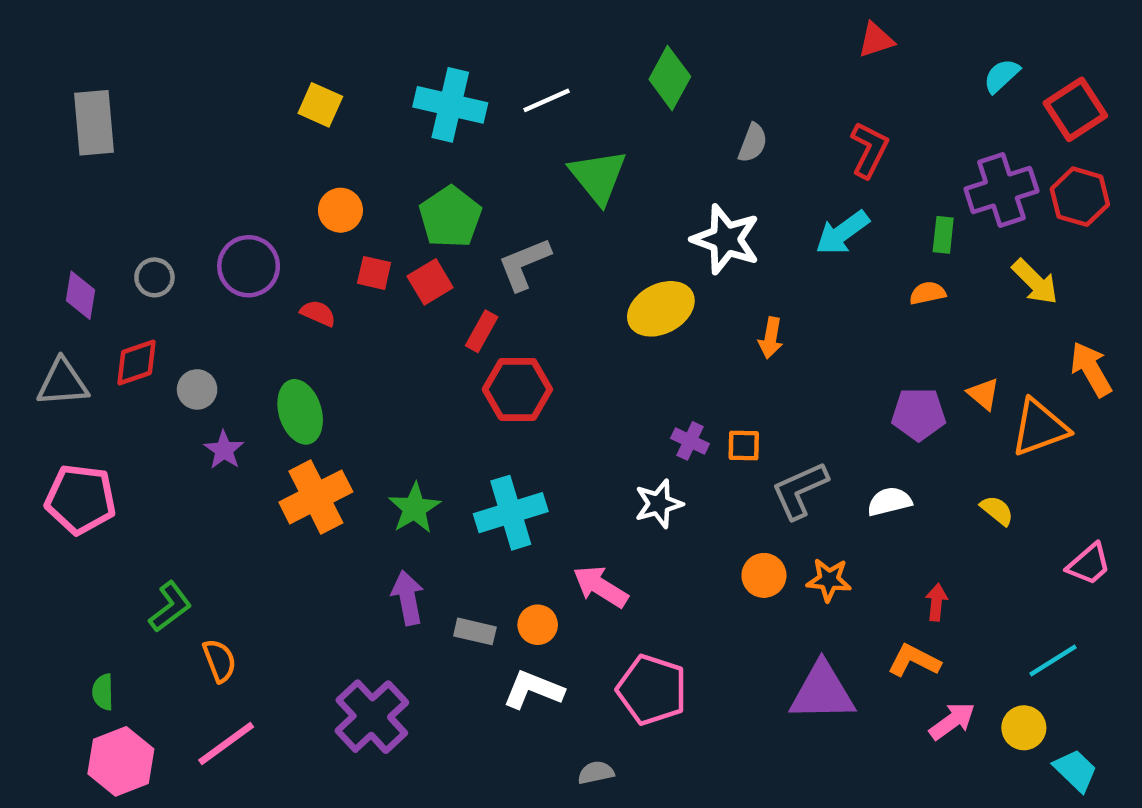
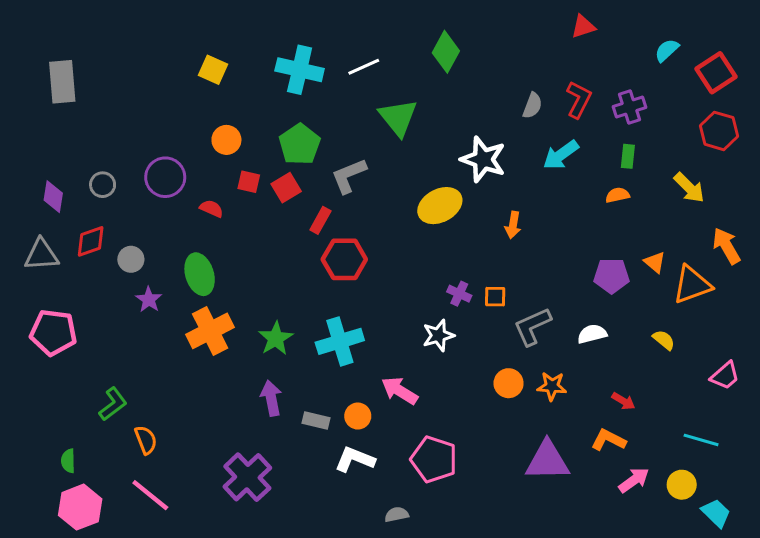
gray semicircle: (753, 143) -> (532, 106), moved
purple cross: (1001, 190) -> (629, 107), moved, size x0.7
red arrow: (936, 602) -> (623, 401), turned 115
cyan line: (1053, 661) -> (701, 440), turned 48
pink line: (226, 743) -> (150, 495), turned 75

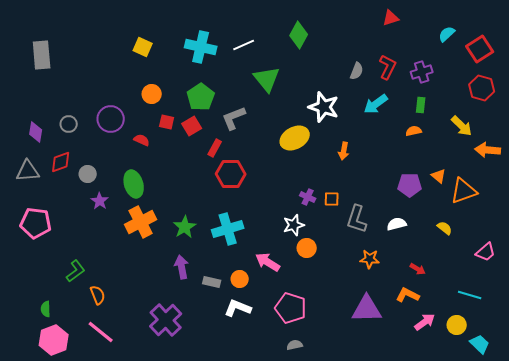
orange arrow: (726, 246) -> (488, 150), moved, turned -55
gray L-shape: (532, 326) -> (357, 219), turned -48
orange circle: (509, 383) -> (307, 248), moved
gray semicircle: (397, 515) -> (295, 345), moved

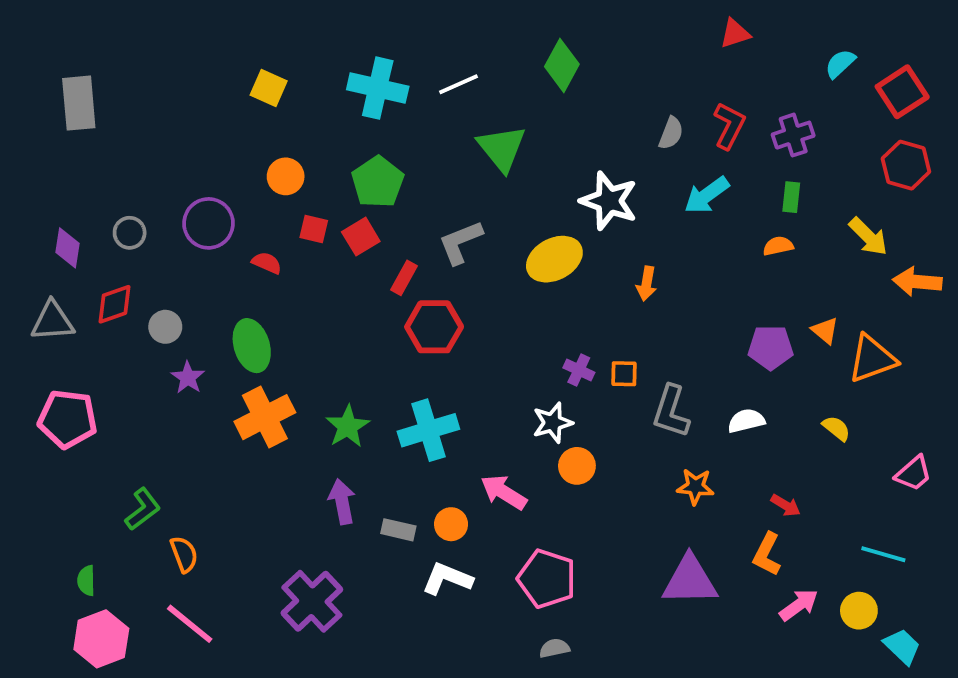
gray L-shape: (234, 118) -> (460, 242), moved
orange L-shape: (408, 295) -> (767, 554), turned -90

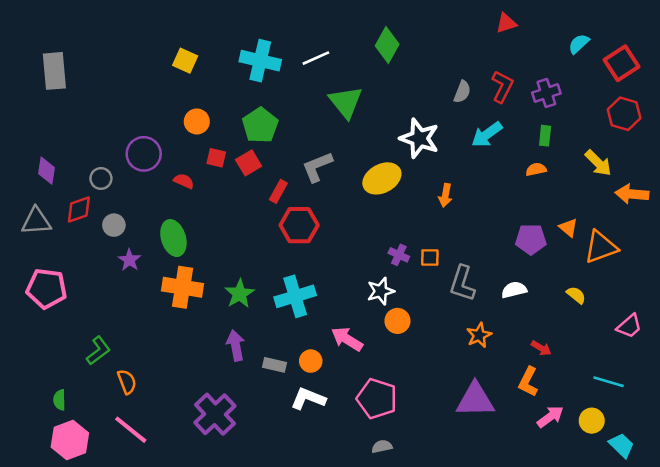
gray circle: (130, 233) -> (101, 178), moved
orange cross: (265, 417) -> (183, 287), turned 36
orange star: (695, 487) -> (479, 335), turned -30

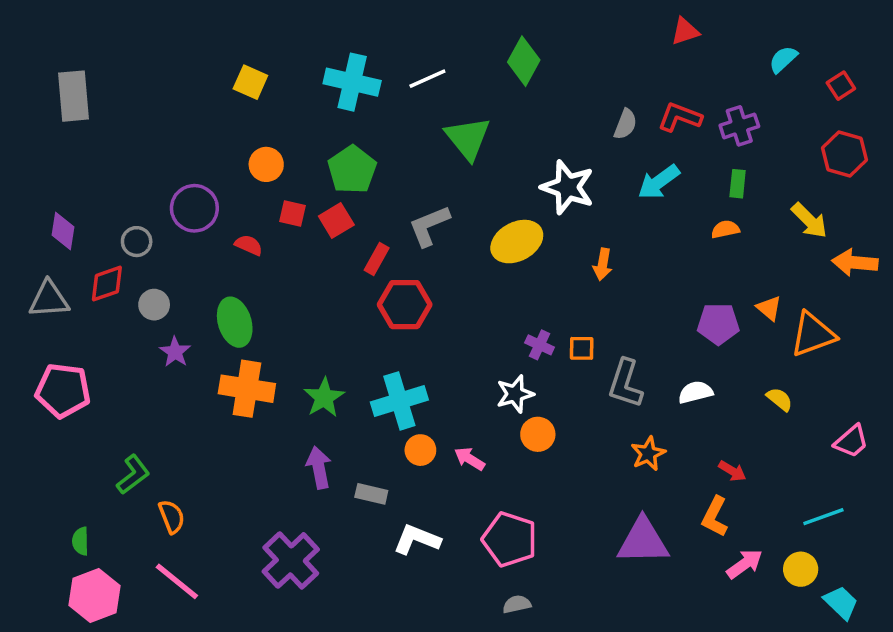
red square: (621, 63) -> (841, 86), size x0.6
red L-shape: (502, 87) -> (680, 117), turned -96
pink arrow: (347, 339) -> (469, 459), size x0.7
orange circle: (311, 361) -> (420, 450), moved
cyan line: (609, 382) -> (823, 517), turned -36

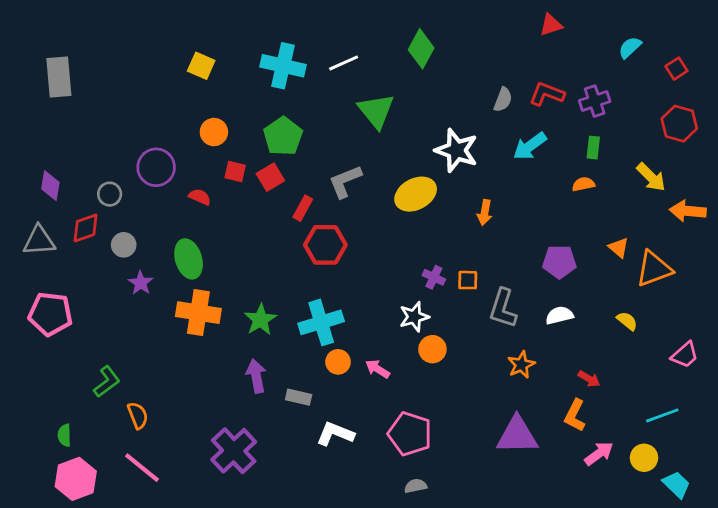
purple pentagon: (718, 324) -> (559, 262), moved

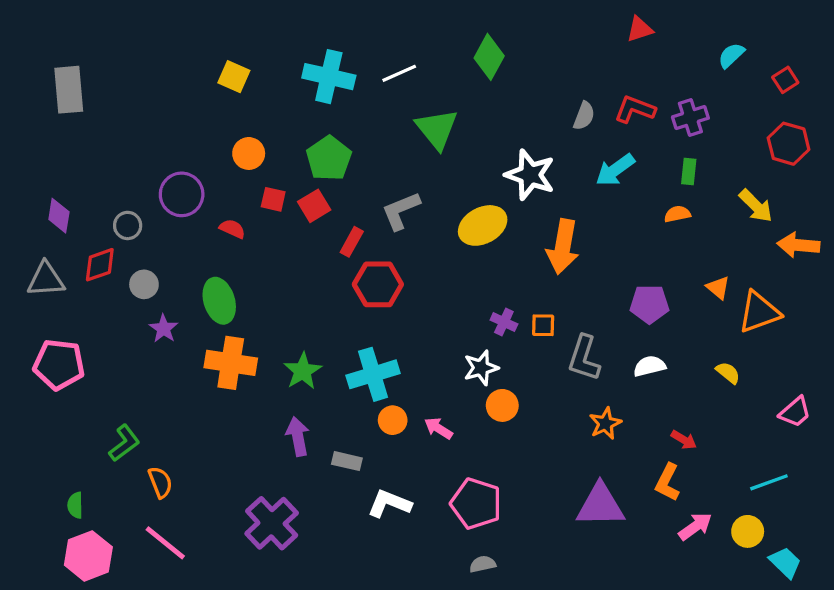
orange arrow: (485, 212) -> (563, 247), size x1.8

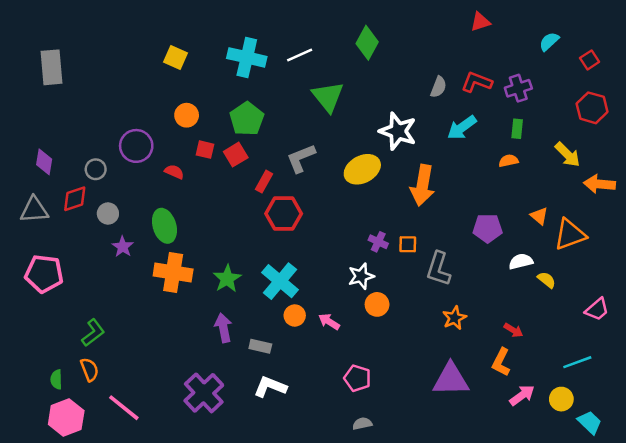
white semicircle: (649, 366) -> (521, 261), moved
cyan cross: (373, 374) -> (280, 281), turned -33
orange semicircle: (160, 482) -> (90, 370), moved
white L-shape: (389, 504) -> (270, 387), moved
pink pentagon: (476, 504) -> (357, 378), size x0.7

